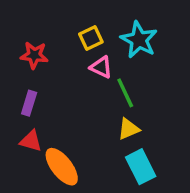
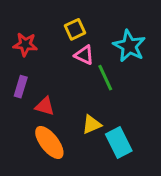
cyan star: (139, 40) -> (129, 46), moved
yellow triangle: (129, 129) -> (92, 124), moved
red triangle: (31, 141) -> (45, 106), moved

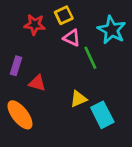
red star: (25, 44) -> (35, 25), moved
orange ellipse: (49, 142) -> (20, 115), moved

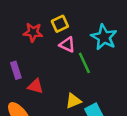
purple rectangle: (16, 66) -> (16, 70), turned -35

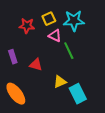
cyan star: (104, 37) -> (74, 21), moved, turned -30
red triangle: (35, 86) -> (36, 65), moved

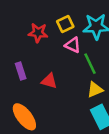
yellow triangle: (60, 82) -> (95, 90), moved

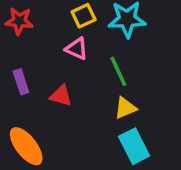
red star: (38, 33) -> (19, 21), moved
pink triangle: (73, 45) -> (77, 49), moved

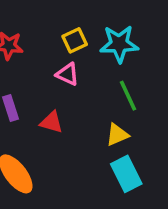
green line: (118, 71) -> (128, 96), moved

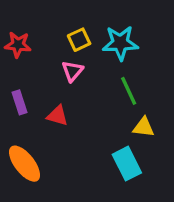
pink triangle: (67, 74) -> (72, 71), turned 45
yellow triangle: (117, 135) -> (143, 127), moved, turned 30

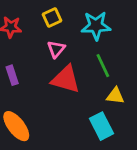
yellow square: (79, 40) -> (52, 17), moved
red triangle: (58, 116) -> (66, 79), moved, size x1.6

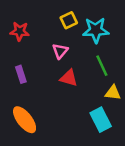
yellow square: (52, 17) -> (69, 20), moved
red triangle: (66, 79) -> (69, 78), size x0.7

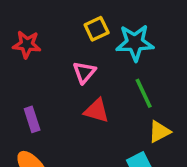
purple rectangle: (21, 74) -> (32, 119), moved
yellow triangle: (113, 93) -> (159, 132), turned -35

